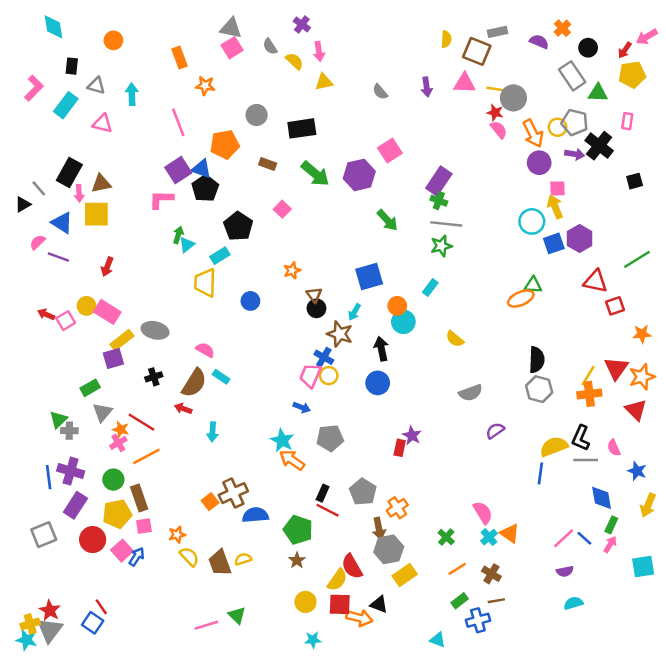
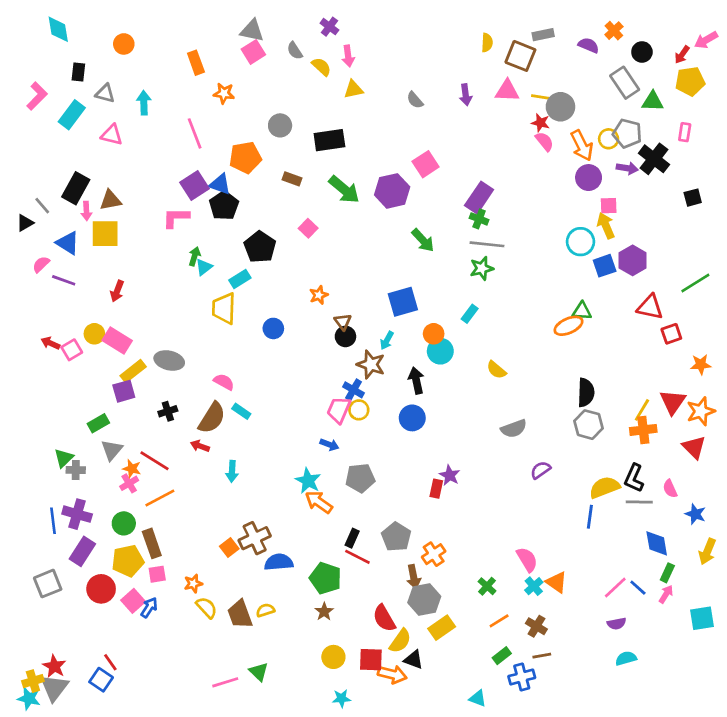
yellow semicircle: (337, 580) -> (400, 641), moved

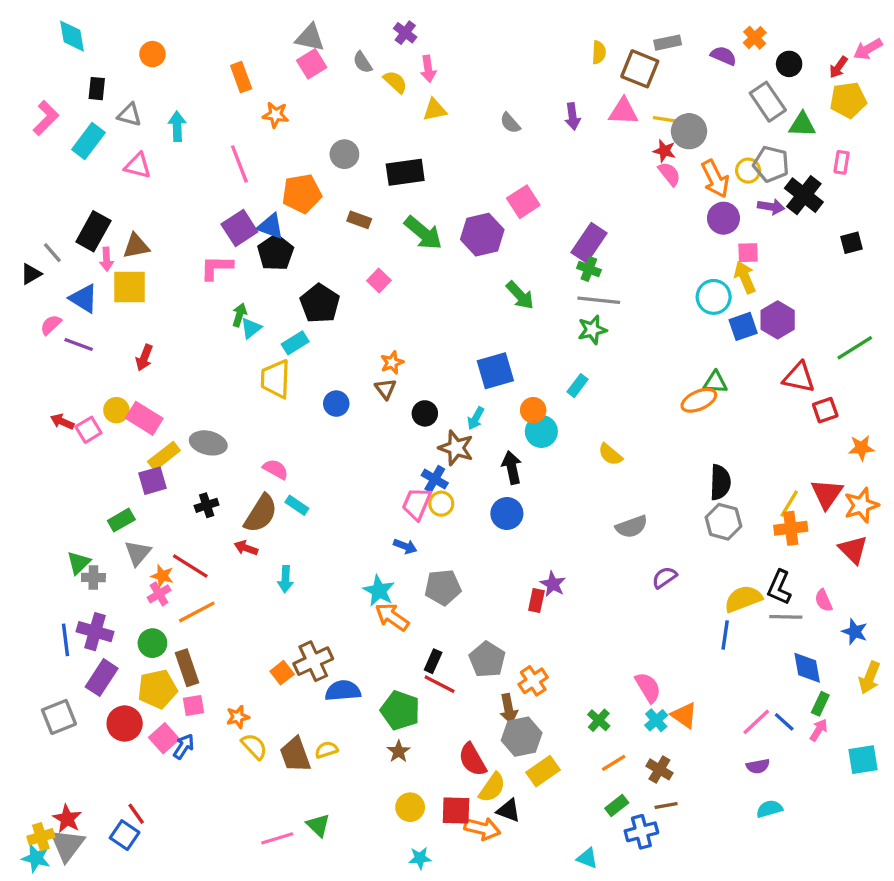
brown triangle: (343, 322) -> (385, 389), moved

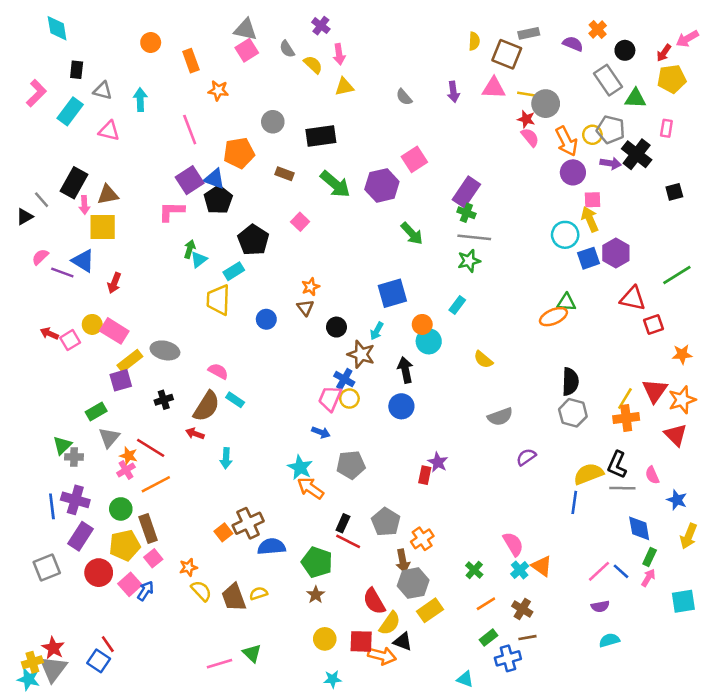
orange circle: (152, 54) -> (151, 43), moved
blue triangle: (84, 299) -> (83, 261), moved
pink square: (193, 705) -> (153, 558), turned -30

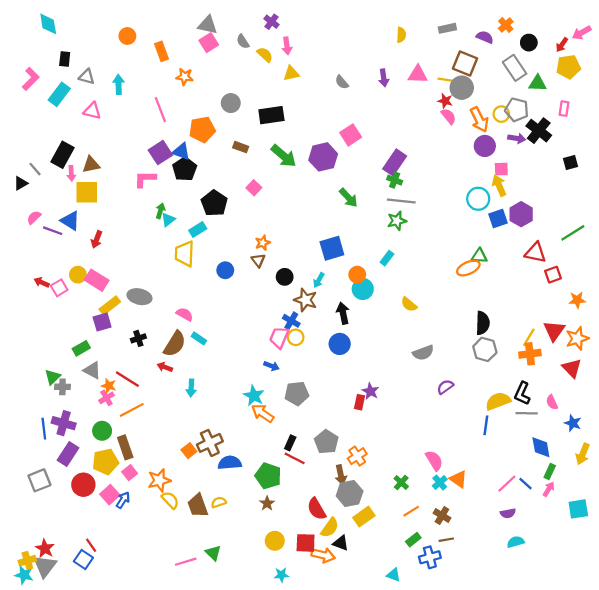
brown square: (507, 54) -> (465, 63), moved
gray triangle: (109, 437) -> (92, 370), turned -42
orange star: (188, 567) -> (159, 480), size x1.5

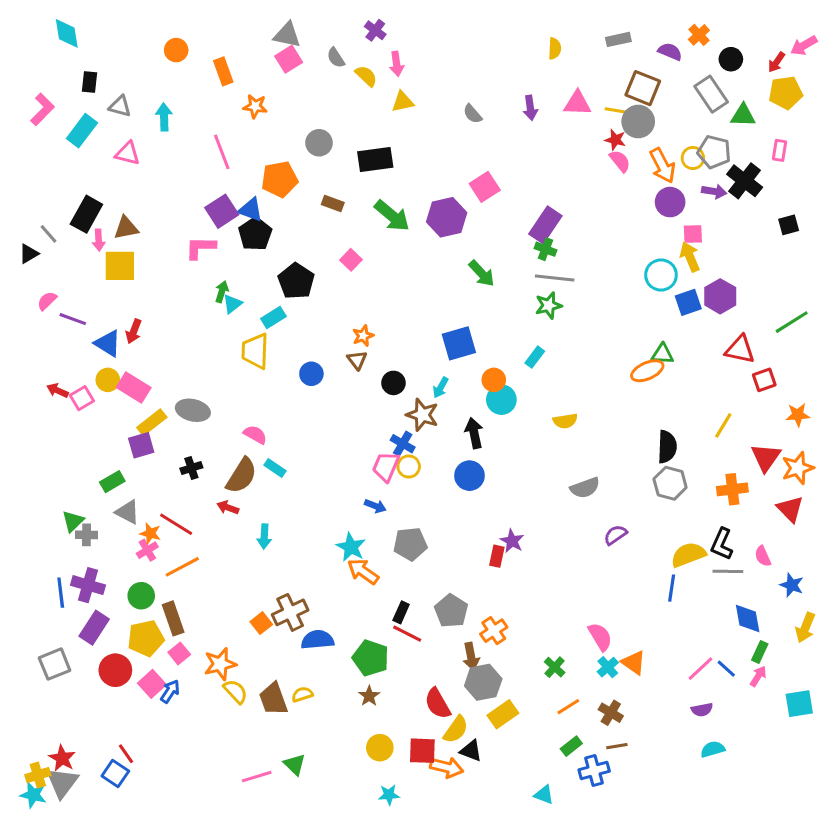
blue triangle: (70, 221) -> (108, 343), moved
yellow semicircle: (409, 304) -> (565, 421), turned -49
yellow line: (529, 337) -> (723, 425), moved

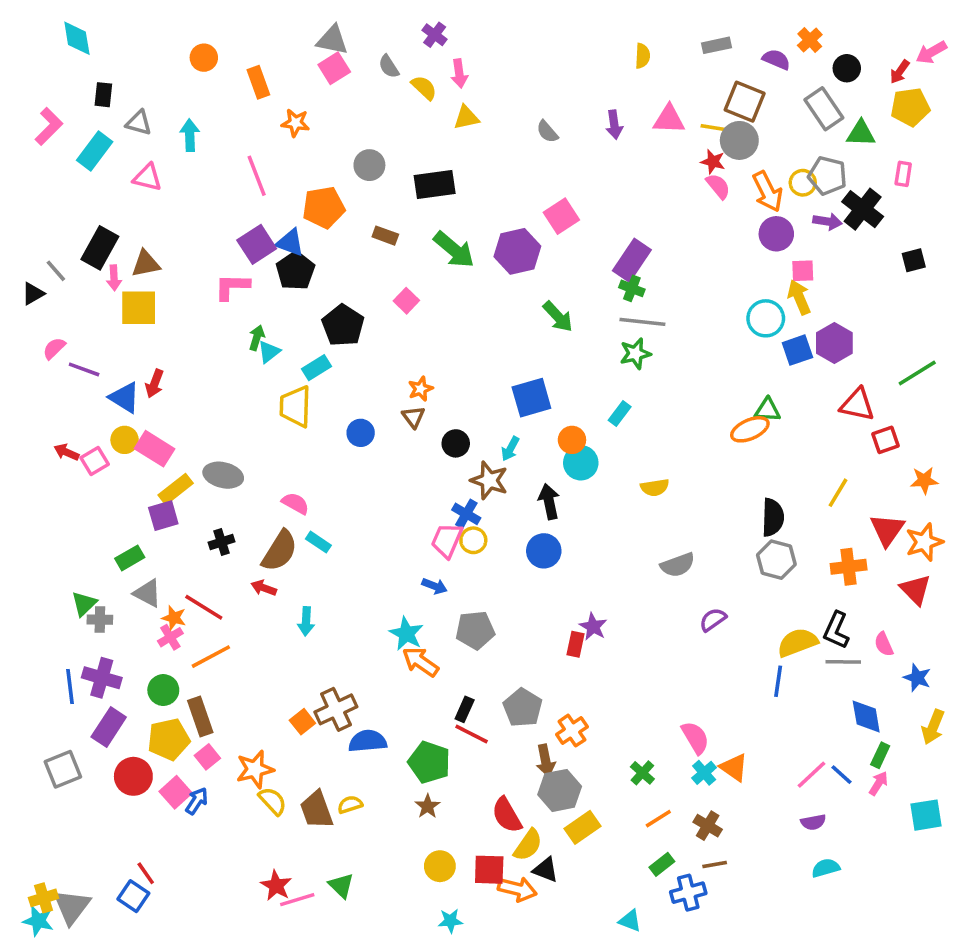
red star: (62, 758) -> (276, 886), moved

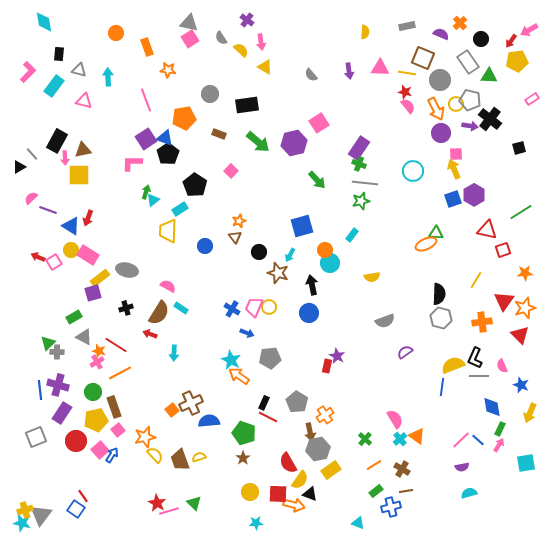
yellow triangle: (466, 118) -> (265, 67), turned 42
gray circle: (739, 140) -> (440, 80), moved
pink rectangle: (903, 174) -> (532, 99), moved, turned 48
cyan circle: (766, 318) -> (413, 171), moved
blue cross: (466, 514) -> (232, 309), moved

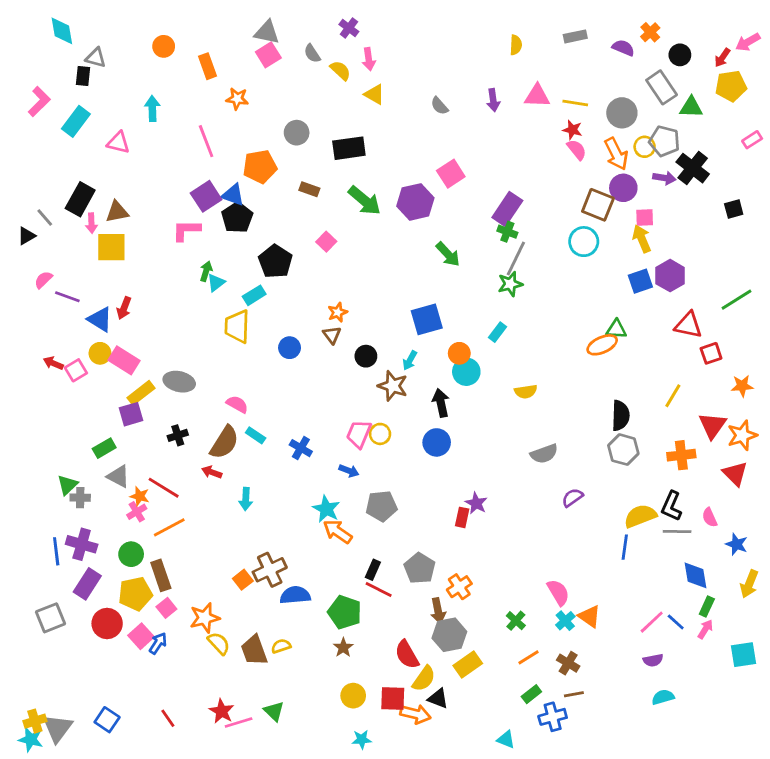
brown square: (423, 58) -> (598, 205), moved
gray triangle: (79, 70) -> (96, 58), moved
gray line: (365, 183) -> (516, 259), turned -70
blue cross: (232, 309) -> (301, 448), moved
red line: (83, 496) -> (168, 718), moved

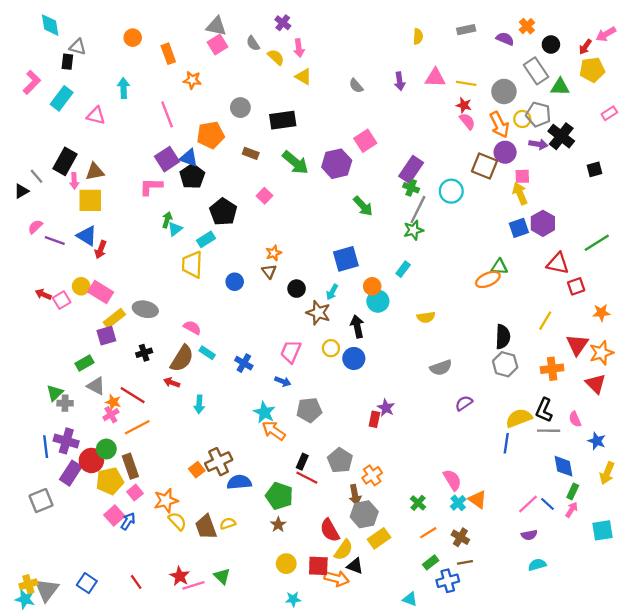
cyan circle: (584, 242) -> (451, 191), moved
blue triangle: (100, 319) -> (87, 236), moved
yellow circle: (380, 434) -> (331, 348), moved
red circle: (107, 623) -> (91, 460), moved

